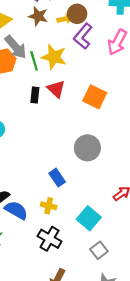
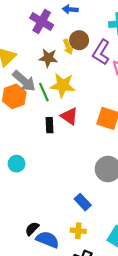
brown star: (38, 16) -> (48, 58), moved
yellow arrow: (65, 19) -> (68, 47), turned 88
purple L-shape: (83, 36) -> (101, 52), moved

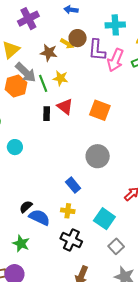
purple cross: (42, 22) -> (28, 19), moved, turned 30
yellow arrow: (68, 47) -> (67, 44), turned -40
purple L-shape: (101, 52) -> (97, 50), turned -30
yellow star: (63, 85) -> (60, 78), size x0.7

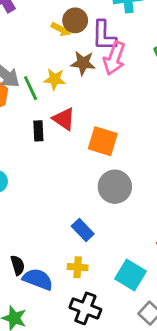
brown star: (49, 53) -> (83, 63), moved
pink arrow: (115, 60) -> (114, 58), moved
orange square: (100, 110) -> (103, 141), moved
black semicircle: (26, 207) -> (18, 265), turned 120

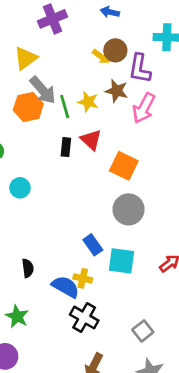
pink arrow: (114, 58) -> (144, 108), moved
cyan square: (131, 275) -> (121, 261), moved, turned -32
blue semicircle: (38, 279) -> (66, 287), moved

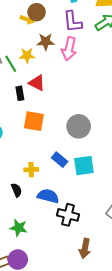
purple L-shape: (140, 69) -> (73, 22), moved
orange square: (124, 166) -> (34, 121), moved
yellow cross: (83, 278) -> (31, 170), moved

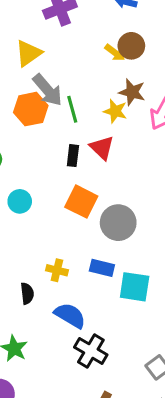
yellow star: (27, 55) -> (115, 111), moved
gray circle: (79, 126) -> (118, 223), moved
blue rectangle: (60, 160) -> (102, 268), turned -42

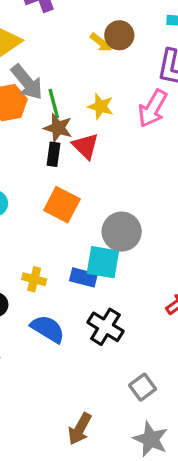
brown star: (132, 92) -> (58, 128), moved
gray circle: (118, 223) -> (122, 232), moved
cyan square: (135, 287) -> (103, 262), moved
black cross: (91, 351) -> (105, 327), moved

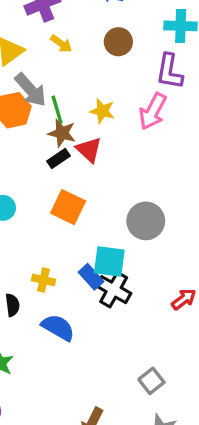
yellow arrow: (101, 42) -> (61, 44), moved
black rectangle: (54, 154) -> (58, 159), turned 50
gray circle: (122, 232) -> (146, 221), moved
blue rectangle: (83, 277) -> (91, 277), turned 35
black cross: (105, 327) -> (114, 290), moved

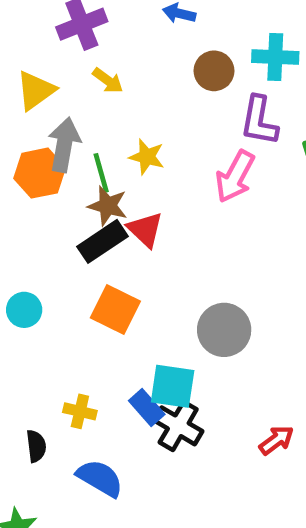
brown circle: (118, 42) -> (214, 71), moved
gray arrow: (31, 90) -> (64, 145), turned -129
yellow star: (102, 111) -> (147, 157), moved
black rectangle: (58, 159) -> (102, 241), size x1.5

